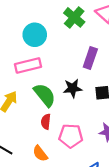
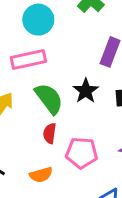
black star: (73, 88) -> (86, 91), turned -30
orange semicircle: (40, 154) -> (41, 175), turned -70

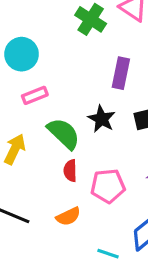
cyan circle: (38, 20) -> (22, 54), moved
pink rectangle: (28, 60) -> (35, 95), size x0.7

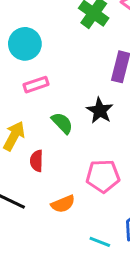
green semicircle: (64, 134) -> (62, 123), size x0.7
red semicircle: (70, 171) -> (37, 161), moved

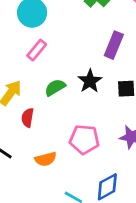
pink rectangle: (36, 85) -> (37, 50), turned -40
green semicircle: (62, 123) -> (55, 87), turned -85

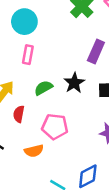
pink rectangle: (37, 50) -> (28, 55), turned -30
pink pentagon: (84, 139) -> (55, 127), moved

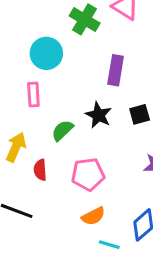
cyan circle: (24, 22) -> (46, 53), moved
orange semicircle: (34, 151) -> (93, 216), moved

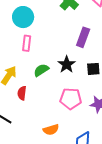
cyan circle: (46, 53) -> (23, 17), moved
pink pentagon: (88, 174) -> (71, 99), moved

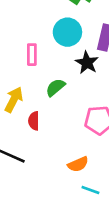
cyan circle: (23, 17) -> (67, 32), moved
black star: (67, 64) -> (87, 63), moved

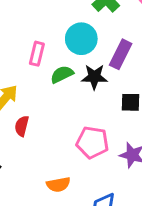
black star: (87, 63) -> (94, 77), turned 30
green semicircle: (55, 87) -> (62, 74), moved

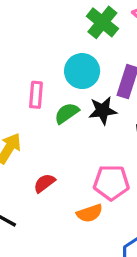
red semicircle: (22, 126) -> (44, 183), moved, turned 48
orange semicircle: (58, 185) -> (90, 213), moved

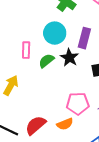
black star: (103, 111) -> (69, 58), turned -30
red semicircle: (44, 183) -> (36, 125), moved, size x1.5

